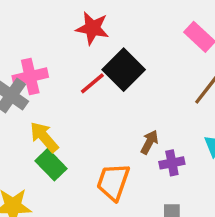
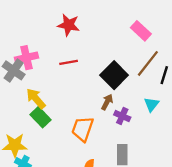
black square: (124, 70) -> (114, 75), moved
red line: (92, 83) -> (69, 62), turned 30
purple cross: (172, 163) -> (122, 116), turned 35

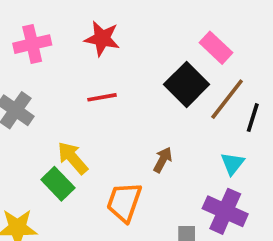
pink cross: (26, 58) -> (32, 44), moved
black square: (114, 75) -> (187, 84), moved
yellow arrow: (36, 99) -> (73, 158), moved
purple cross: (122, 116) -> (225, 211), moved, size x1.6

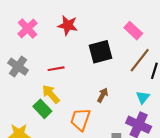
pink cross: (32, 44) -> (28, 28), turned -30
black square: (187, 84) -> (101, 52), moved, turned 30
red line: (102, 97) -> (56, 69), moved

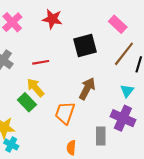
brown arrow: (103, 95) -> (87, 89), size x1.5

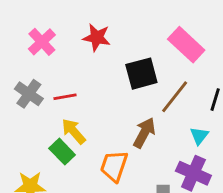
pink rectangle: (118, 24) -> (186, 45), size x1.4
brown line: (124, 54) -> (175, 97), moved
red line: (41, 62) -> (65, 97), moved

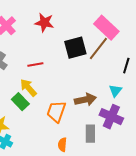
red line: (65, 97) -> (35, 65), moved
brown line: (175, 97) -> (98, 49), moved
brown arrow: (144, 133) -> (85, 100), moved, turned 50

